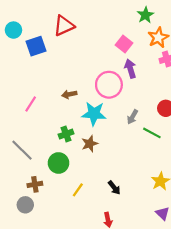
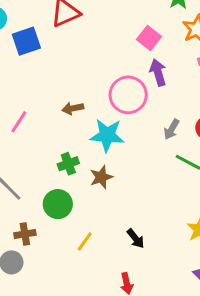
gray arrow: (133, 117) -> (171, 129), moved

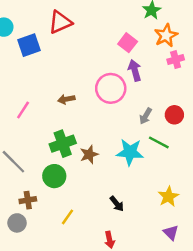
cyan star: (107, 135) -> (130, 152), moved
green cross: (68, 164) -> (63, 144), size x1.5
yellow line: (85, 241) -> (67, 217), moved

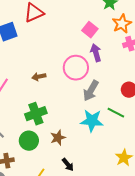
gray arrow: (146, 116) -> (91, 91), moved, size x1.5
brown star: (89, 154) -> (58, 138), moved
black arrow: (117, 204) -> (68, 165), moved

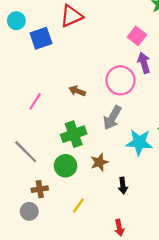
brown arrow: (39, 77) -> (77, 91), turned 32
gray arrow: (91, 91) -> (112, 118), moved
black arrow: (68, 165) -> (123, 186), moved, turned 32

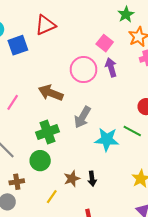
pink circle: (120, 80) -> (84, 70), moved
brown arrow: (77, 91) -> (51, 93), size x1.6
brown star: (99, 162) -> (72, 179), moved

